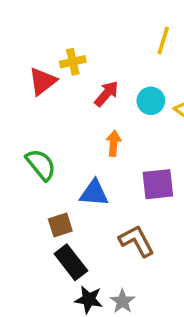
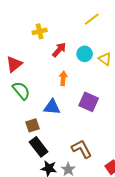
yellow line: (163, 40) -> (92, 19), turned 35
red triangle: (43, 81) -> (14, 64), moved
purple square: (158, 184) -> (89, 102), turned 30
brown L-shape: (137, 241) -> (82, 149), moved

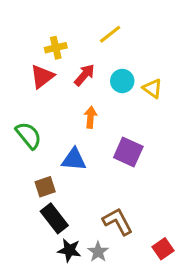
yellow line: (92, 19) -> (110, 34), moved
red triangle: (14, 64) -> (42, 76), moved

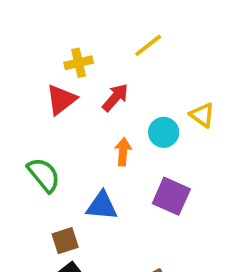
cyan circle: (122, 81) -> (164, 132), moved

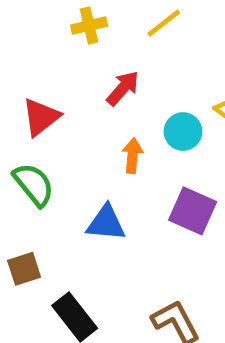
yellow cross: (79, 63) -> (89, 26), moved
red triangle: (61, 99) -> (41, 117), moved
brown square: (65, 241) -> (24, 269), moved

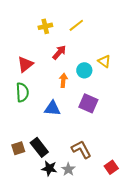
green semicircle: (34, 184) -> (22, 92), turned 36
brown square: (24, 269) -> (18, 148), moved

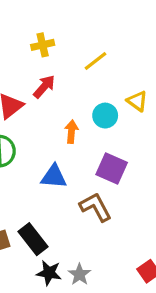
yellow line: (76, 25) -> (96, 61), moved
red arrow: (59, 52) -> (44, 87), moved
brown L-shape: (81, 149) -> (96, 207), moved

